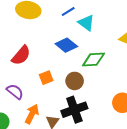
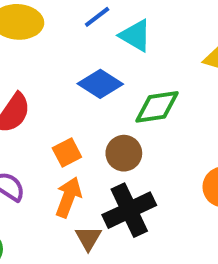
orange arrow: (32, 114) -> (68, 197), moved

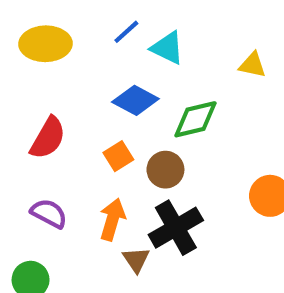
orange square: (67, 152) -> (118, 156), moved

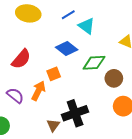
brown circle: (165, 170) -> (114, 78), moved
orange arrow: (112, 219) -> (38, 91), moved

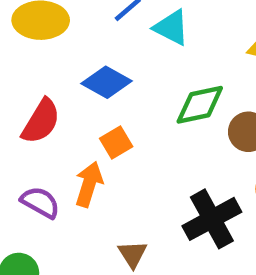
blue diamond: (67, 49) -> (107, 82), moved
black cross: (75, 113) -> (212, 219), moved

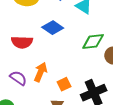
red semicircle: (41, 121) -> (22, 42), turned 55
orange square: (116, 143) -> (64, 84), moved

